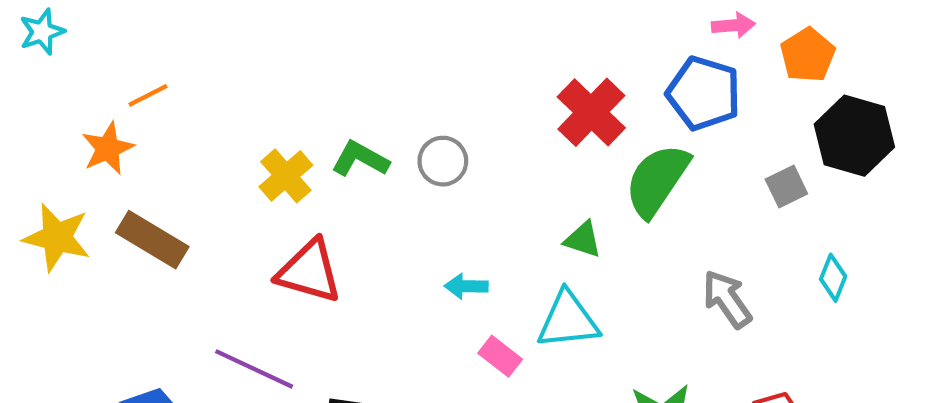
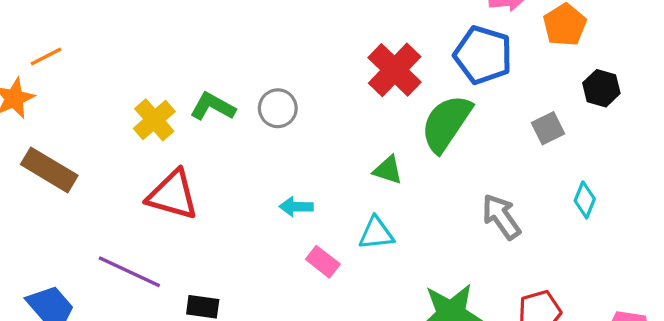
black hexagon: (854, 136) -> (601, 88), size x0.6
cyan triangle: (568, 320) -> (376, 233), size x0.7

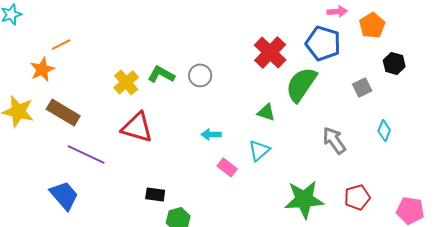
cyan triangle: (376, 233) -> (259, 150), turned -35
purple line: (129, 272) -> (86, 154), moved

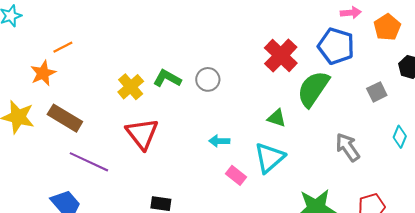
red triangle: (137, 127) -> (142, 134), turned 36
cyan triangle: (259, 150) -> (269, 158), size x1.4

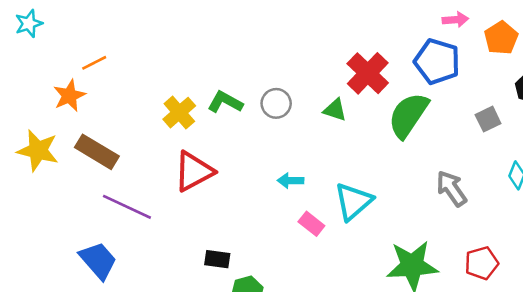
green triangle: (277, 118) -> (335, 110), moved
red triangle: (142, 134) -> (194, 171), turned 40

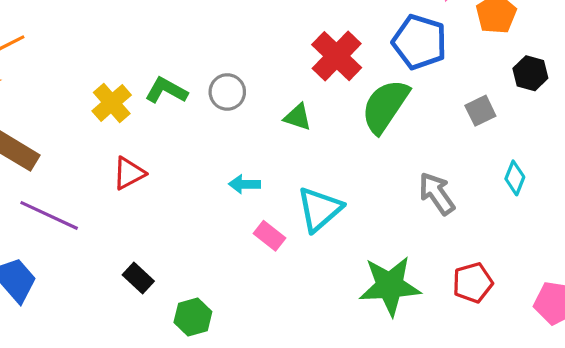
green triangle: (335, 110) -> (298, 117), moved
red triangle: (194, 171) -> (129, 173), size x0.7
black rectangle: (217, 259) -> (138, 278), moved, turned 35

